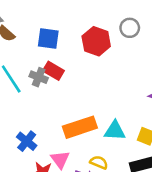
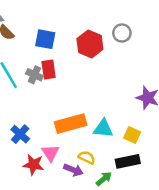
red rectangle: (53, 71) -> (49, 70), turned 48

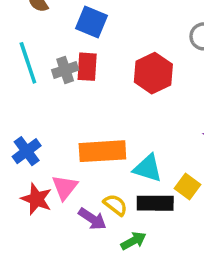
red hexagon: (90, 44) -> (153, 73), moved
gray cross: (34, 75) -> (65, 70), turned 35
black rectangle: (128, 161) -> (155, 203), moved

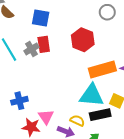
blue cross: (27, 151) -> (19, 101), turned 35
orange rectangle: (102, 151) -> (102, 69), moved
cyan triangle: (148, 168) -> (92, 95), size x1.4

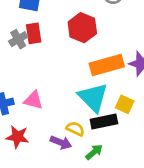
cyan triangle: (92, 95) -> (93, 97), turned 40
pink triangle: (46, 117) -> (33, 100), moved, turned -42

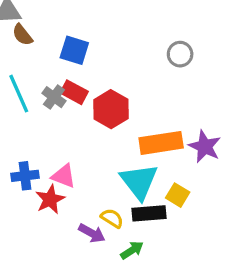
red hexagon: (82, 28) -> (111, 109), moved
red rectangle: (34, 33) -> (74, 92), turned -60
gray cross: (18, 39) -> (54, 97), turned -30
red star: (17, 137) -> (50, 199), moved, turned 30

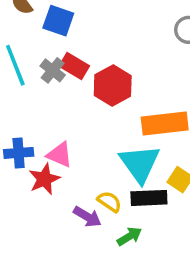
blue square: (74, 50) -> (58, 21), moved

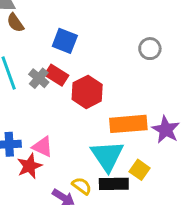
blue square: (58, 21) -> (65, 41), moved

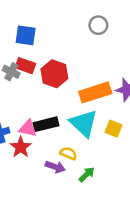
black rectangle: (114, 184) -> (46, 124), moved

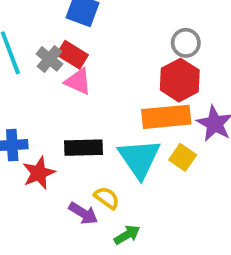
gray circle: (98, 25) -> (186, 43), moved
red hexagon: (54, 74) -> (180, 80), moved
pink triangle: (28, 128) -> (78, 81), moved
yellow square: (113, 129) -> (183, 157), moved

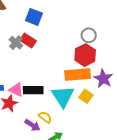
pink triangle: (78, 81) -> (16, 90), moved

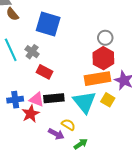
blue square: (34, 17) -> (48, 24), size x1.4
red rectangle: (28, 41) -> (44, 72), moved

